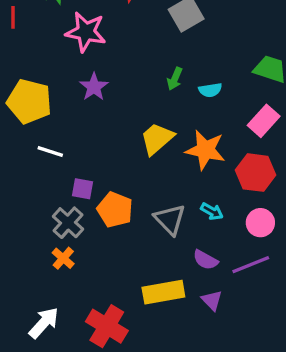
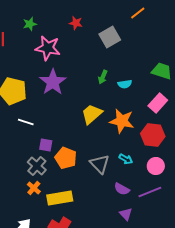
purple star: (94, 87) -> (53, 82), size x1.5
yellow rectangle: (163, 292) -> (60, 198), moved

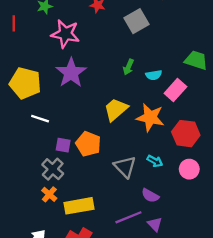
pink rectangle: (158, 103) -> (175, 90), moved
orange pentagon: (66, 158) -> (88, 144), moved
purple line: (150, 192) -> (128, 217), moved

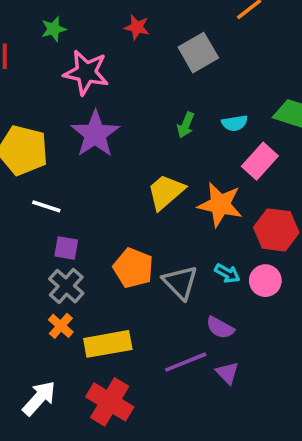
cyan semicircle: (154, 75) -> (235, 123), moved
orange pentagon: (88, 144) -> (133, 268), moved
purple square: (63, 145) -> (66, 248), moved
pink circle: (189, 169) -> (265, 281), moved

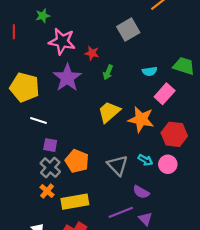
red star: (137, 27) -> (92, 53), moved
green arrow: (186, 125) -> (108, 72), moved
orange pentagon: (133, 268) -> (77, 161), moved

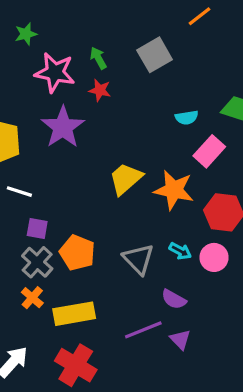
green arrow: (108, 72) -> (98, 58), moved, turned 128

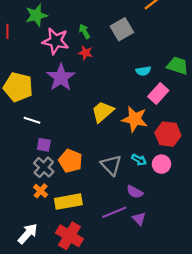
green star: (26, 34) -> (36, 15), size x1.5

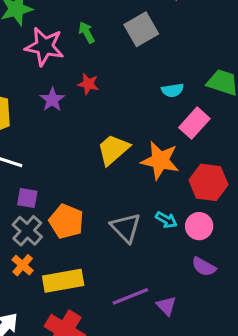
red star: (86, 53) -> (88, 84), moved
purple star: (61, 77) -> (52, 100), size x0.6
purple semicircle: (135, 192) -> (204, 267), moved

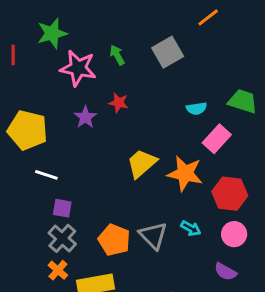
orange pentagon: (66, 221) -> (114, 240), moved
pink circle: (199, 226) -> (234, 234), moved

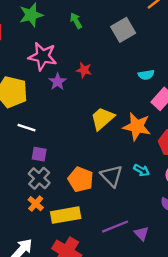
green arrow: (117, 55) -> (76, 21), moved
pink star: (78, 68) -> (43, 56), moved

